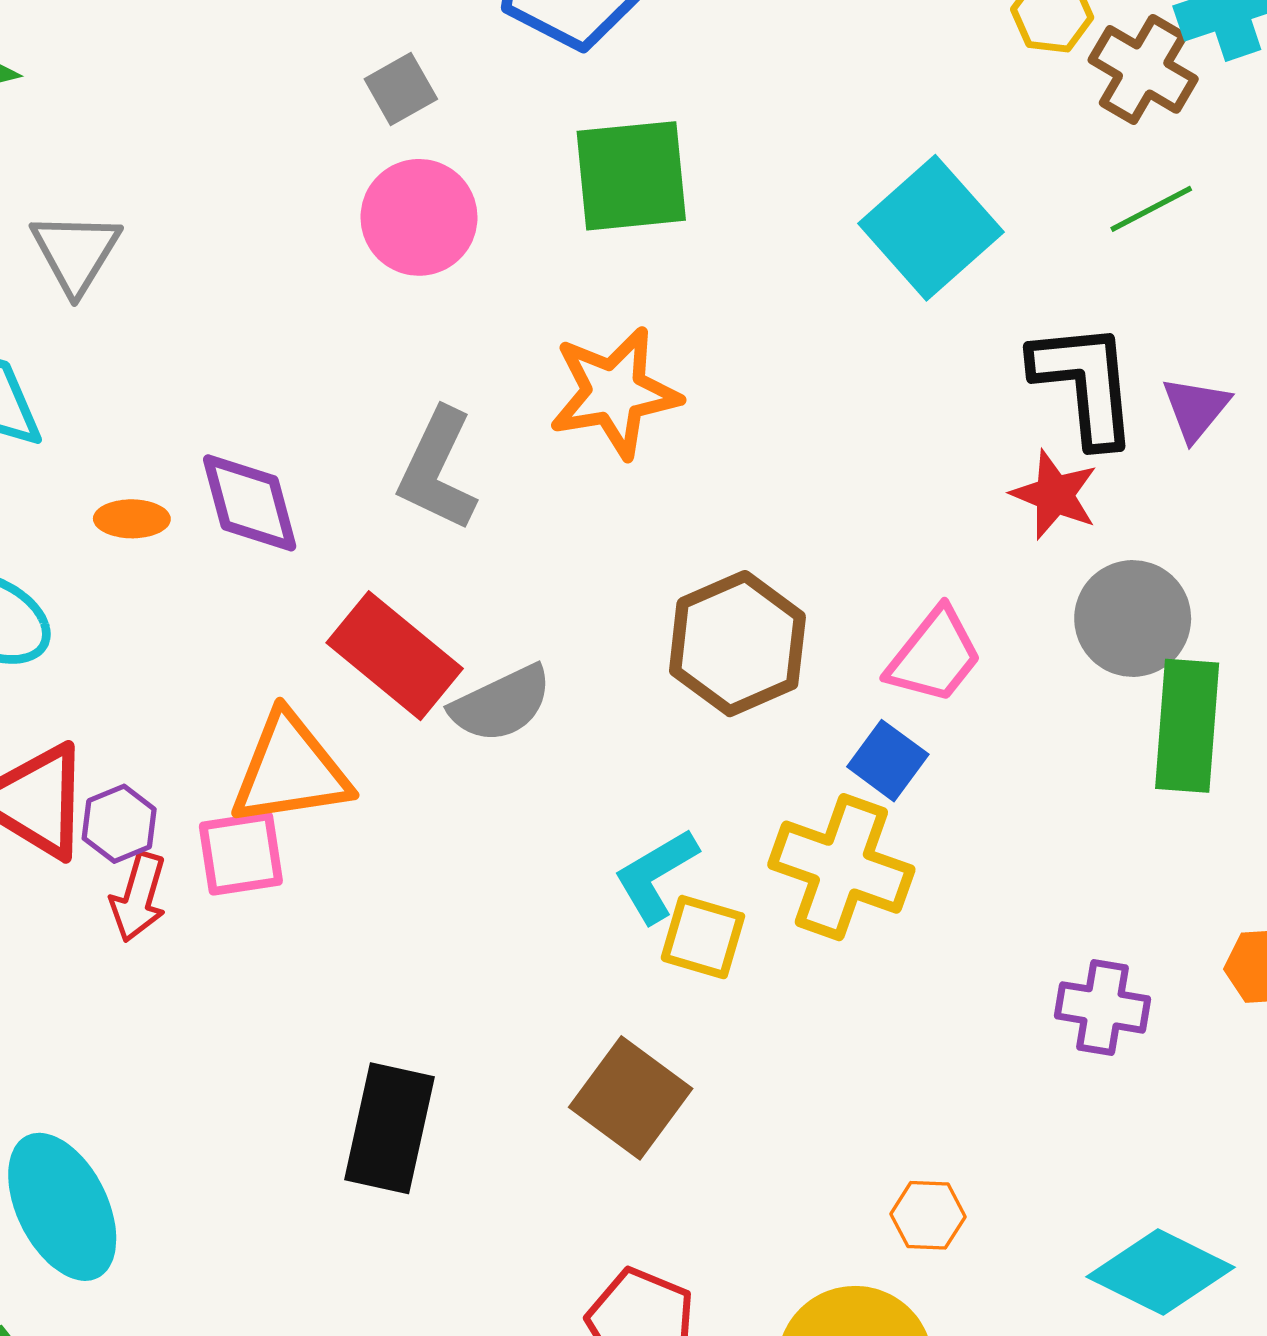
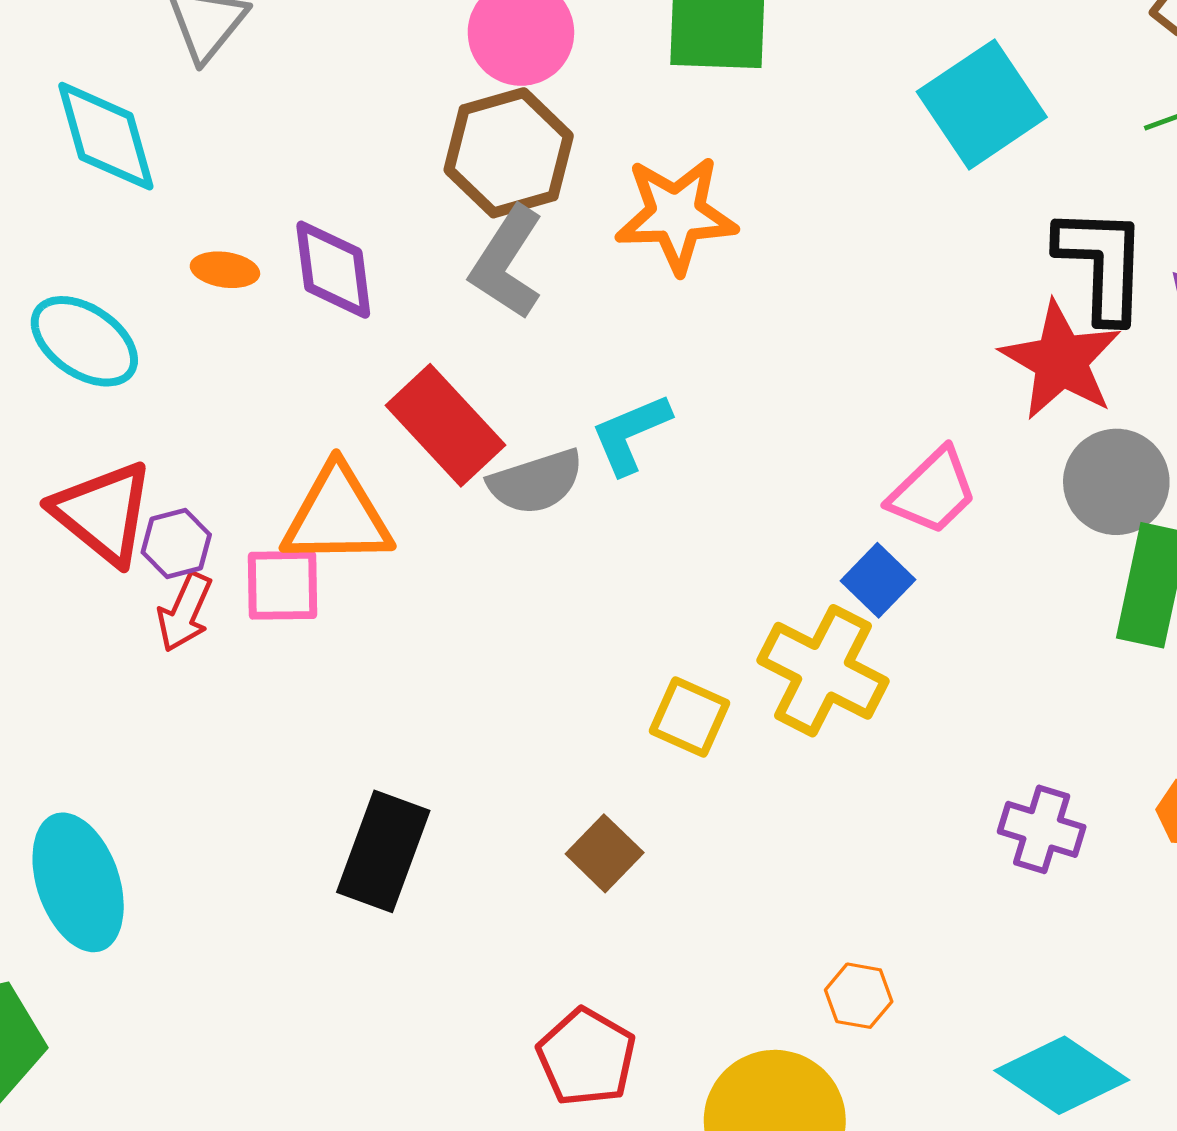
red star: (1054, 495) -> (1061, 361), size x1.5
brown hexagon: (737, 644) -> (509, 153), moved
cyan L-shape: (656, 876) -> (631, 434), moved
brown square: (631, 1098) -> (605, 853), size x0.7

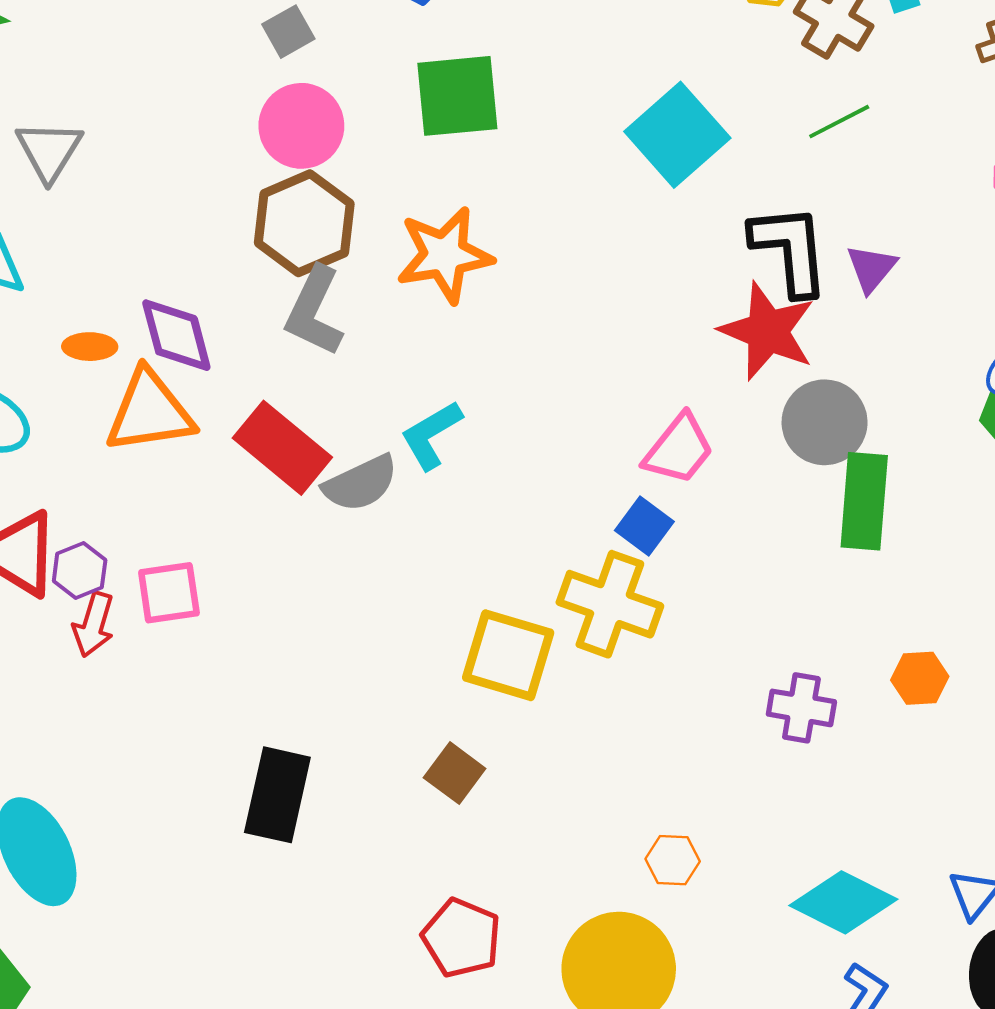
orange triangle: (337, 516) -> (150, 412), moved
yellow square: (689, 717) -> (508, 655), size x1.5

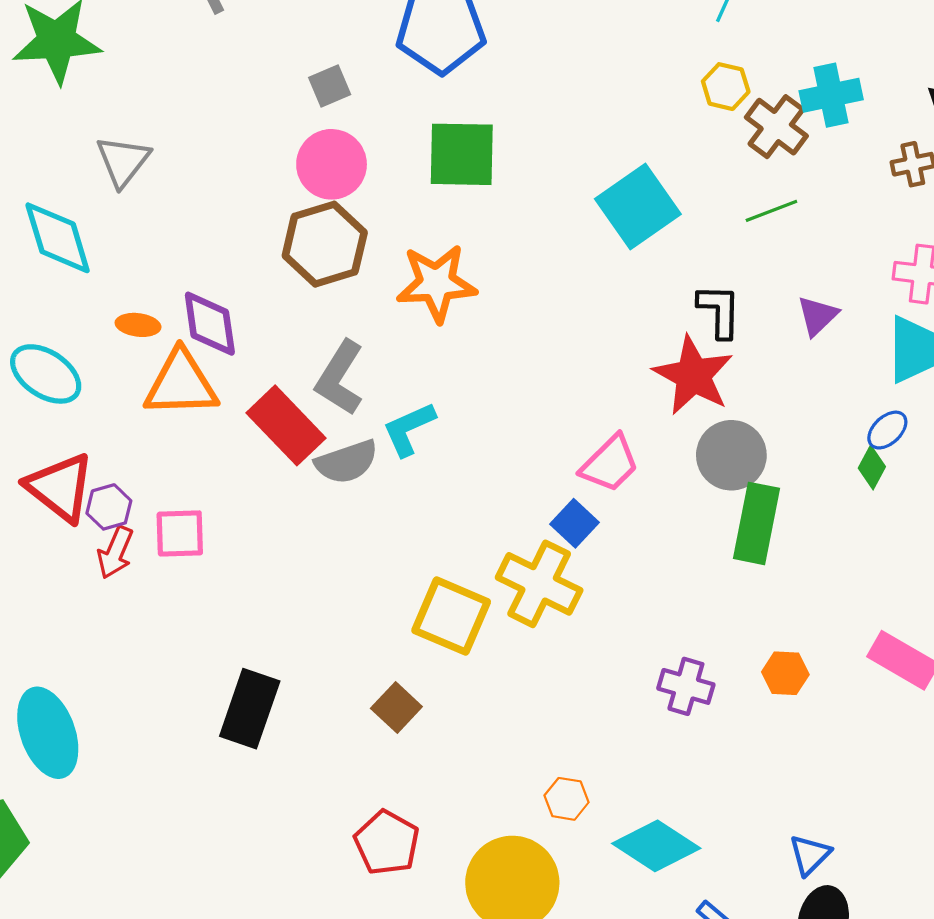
black L-shape: (790, 250) -> (719, 311), size x0.7
purple triangle: (871, 268) -> (817, 316), moved
gray L-shape: (314, 311) -> (340, 378), moved
cyan diamond: (843, 902) -> (656, 846), moved

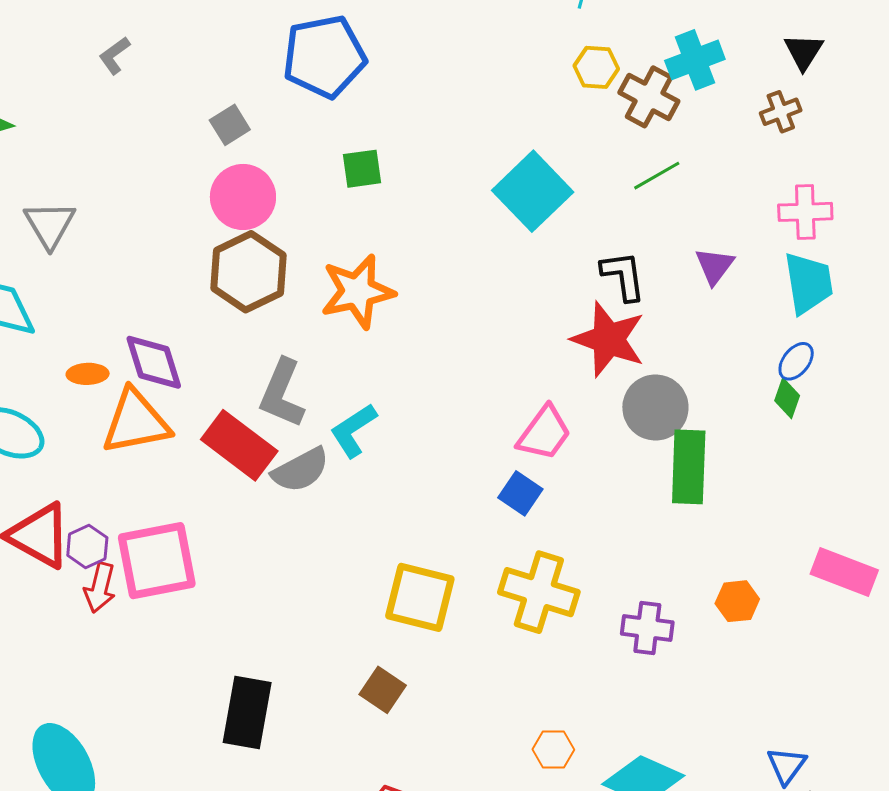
green square: (462, 154) -> (362, 169), size x0.6
pink square: (180, 533) -> (157, 561), size x1.6
yellow cross: (539, 584) -> (539, 592), moved

